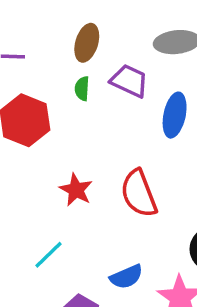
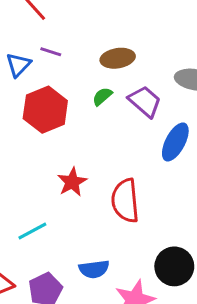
brown ellipse: (87, 43) -> (118, 58), turned 48
green semicircle: (82, 89) -> (102, 96), turned 30

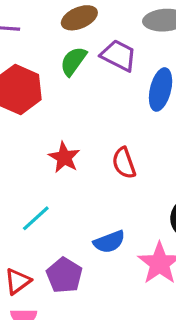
green semicircle: (102, 96) -> (73, 61), size x1.4
red semicircle: (125, 201) -> (124, 163), size x0.7

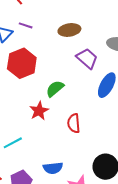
green semicircle: (73, 61) -> (55, 89), moved

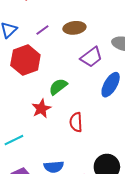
purple line: (26, 25) -> (42, 30), moved, turned -56
purple trapezoid: (87, 58) -> (91, 57), turned 100

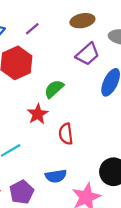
brown ellipse: (74, 28) -> (82, 21), moved
red semicircle: (76, 122) -> (66, 134), moved

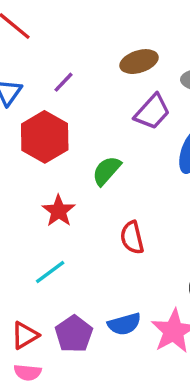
red star: (38, 114) -> (59, 211), moved
blue semicircle: (56, 176) -> (124, 324), moved

